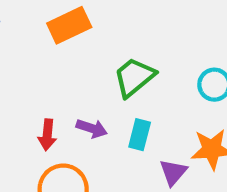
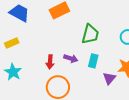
green trapezoid: (134, 77) -> (90, 34), turned 145

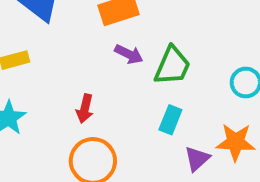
purple arrow: (71, 58) -> (129, 54), moved

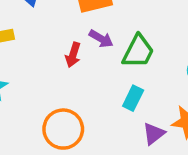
red arrow: (85, 109) -> (73, 55), moved

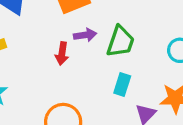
purple arrow: (101, 39) -> (85, 35), turned -30

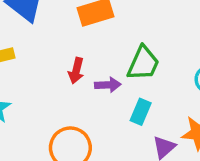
purple arrow: (85, 35) -> (108, 85), moved

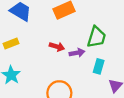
red arrow: (76, 71) -> (57, 47), turned -80

